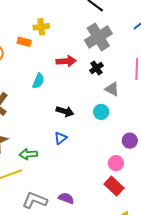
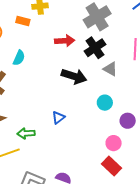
black cross: (96, 68) -> (95, 48), size x1.5
cyan semicircle: (38, 81) -> (19, 58), moved
black arrow: (65, 111) -> (74, 76), moved, size x1.4
cyan circle: (101, 112) -> (105, 103), moved

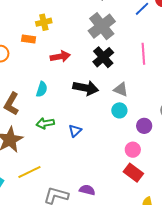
red arrow: (65, 41) -> (60, 57), moved
cyan semicircle: (19, 58) -> (42, 89), moved
gray triangle: (110, 69) -> (121, 89), moved
green arrow: (26, 133) -> (45, 123), moved

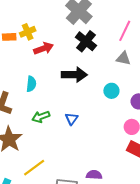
yellow cross: (44, 22) -> (28, 32), moved
pink line: (143, 54) -> (125, 31), turned 40
gray triangle: (121, 89) -> (123, 58), moved

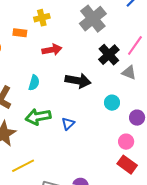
yellow cross: (28, 32) -> (42, 18), moved
black cross: (86, 41) -> (109, 55), moved
green arrow: (41, 117) -> (38, 117), size x1.4

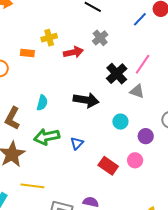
gray cross: (93, 19) -> (100, 38), size x0.6
red arrow: (52, 50) -> (73, 52), moved
red rectangle: (127, 165) -> (108, 166), moved
yellow line: (23, 166) -> (32, 186), turned 35

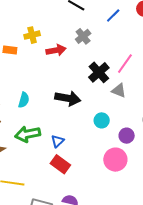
blue line: (140, 19) -> (113, 16), moved
pink circle: (135, 160) -> (115, 160), size x1.5
red rectangle: (108, 166) -> (60, 164), moved

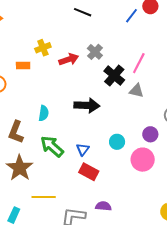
blue line: (113, 16) -> (131, 16), moved
gray cross: (83, 36) -> (95, 52), moved
cyan circle: (102, 120) -> (117, 142), moved
green arrow: (28, 134) -> (52, 146), turned 60

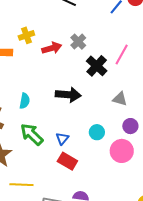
gray triangle: (136, 91) -> (120, 99), moved

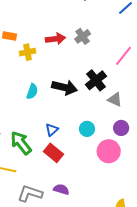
yellow cross: (26, 35) -> (28, 52), moved
black cross: (97, 66) -> (96, 80), moved
cyan semicircle: (25, 101) -> (32, 91), moved
green arrow: (32, 134) -> (21, 143), moved

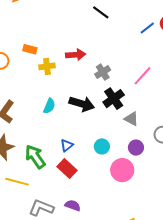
gray cross: (83, 36) -> (103, 72), moved

